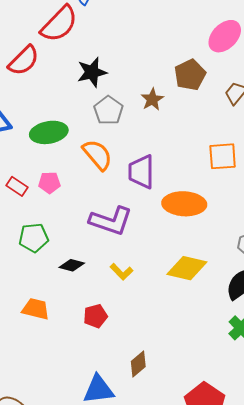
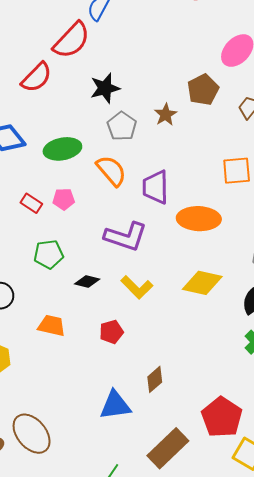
yellow L-shape: (121, 272) -> (137, 287), size x1.4

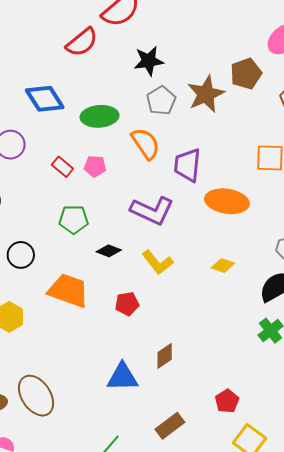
brown star: (166, 115) -> (206, 94), size x1.6
yellow diamond: (202, 283) -> (223, 266), size x0.6
orange trapezoid: (52, 326) -> (68, 291), size x1.5
red pentagon: (222, 417) -> (227, 401), size x0.6
brown rectangle: (168, 448) -> (170, 426), size x0.7

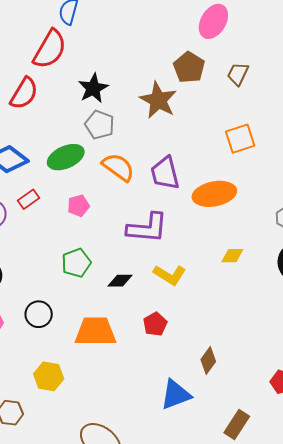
gray pentagon: (161, 101) -> (100, 125), moved
red rectangle: (62, 167) -> (28, 199), moved, turned -55

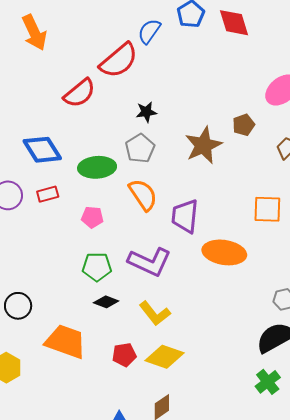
brown pentagon: (189, 67) -> (244, 125), size x0.7
black star: (93, 88) -> (146, 112), size x0.7
yellow diamond: (232, 256) -> (164, 357), moved, size x1.6
green pentagon: (76, 263) -> (97, 267), moved

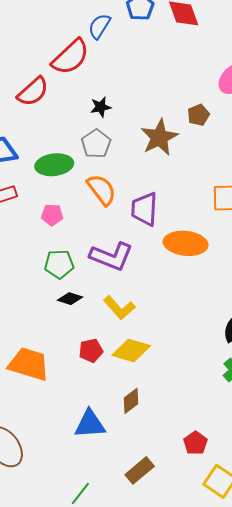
orange trapezoid: (66, 342) -> (29, 364), moved

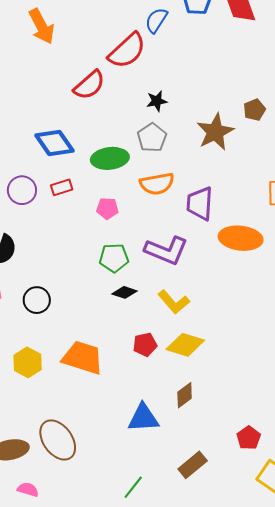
orange semicircle: (102, 190) -> (157, 184), turned 116

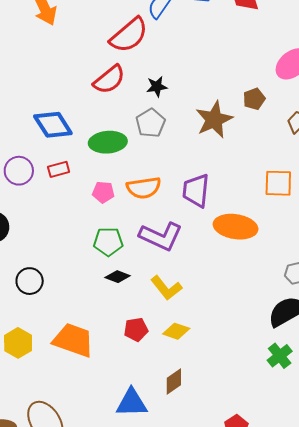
red semicircle: (89, 85) -> (109, 80), moved
orange semicircle: (157, 184) -> (144, 188), moved
yellow diamond: (185, 345) -> (176, 331), size x0.7

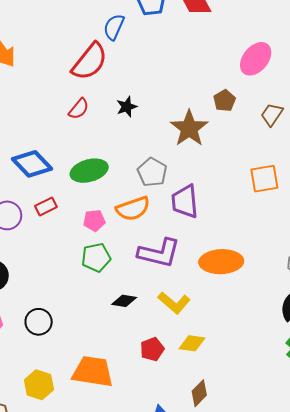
red semicircle: (109, 80) -> (79, 109), size x0.7
gray pentagon: (151, 123) -> (152, 172), moved
orange ellipse: (236, 227) -> (221, 262), moved
green pentagon: (108, 242) -> (96, 257), moved

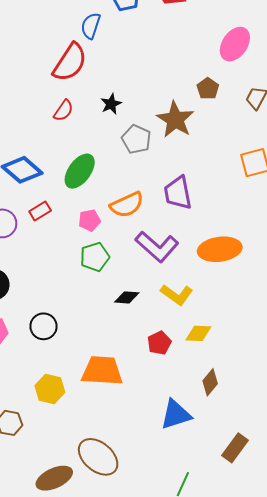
green ellipse: (89, 171) -> (80, 171), turned -33
gray pentagon: (152, 172) -> (136, 139), moved
purple L-shape: (159, 253) -> (157, 247), turned 33

